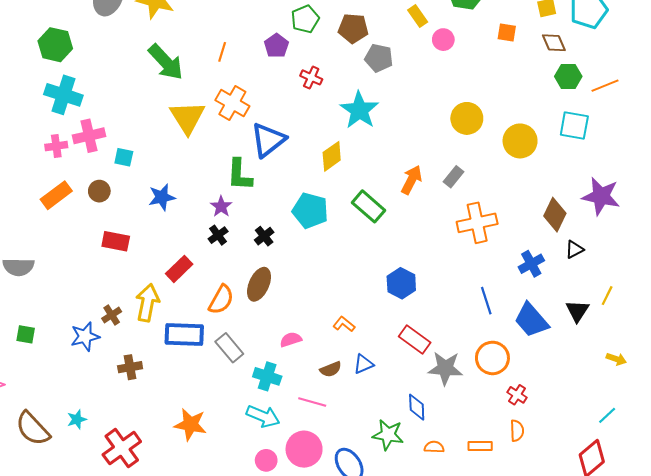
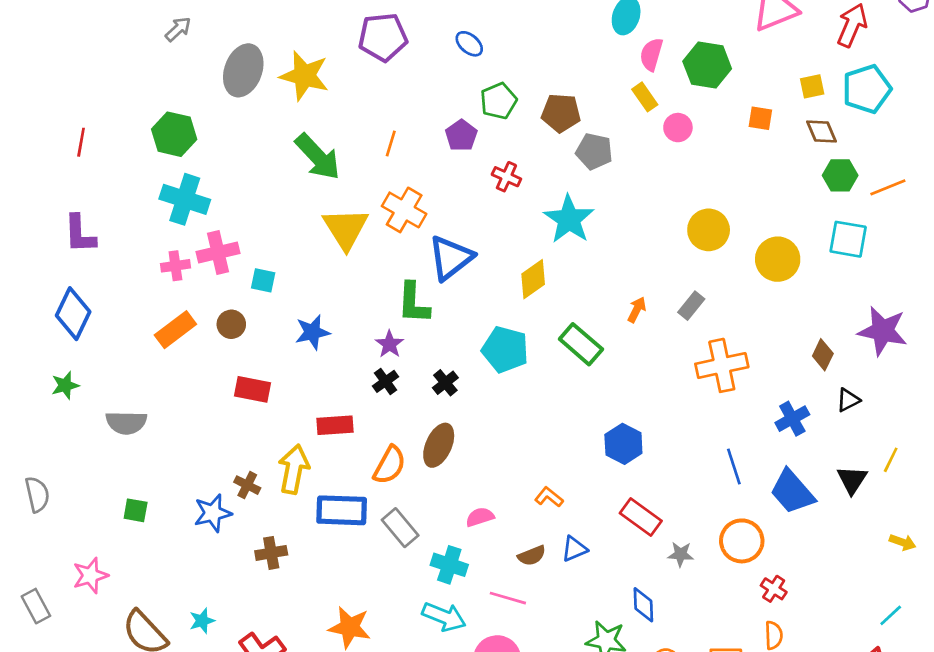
orange arrow: (412, 180) -> (637, 310), size x0.7
brown diamond: (555, 215) -> (823, 355), size x0.7
red rectangle: (179, 269) -> (335, 425), turned 40
brown cross: (112, 315) -> (247, 485), turned -30
gray star: (445, 368) -> (681, 554), size x0.6

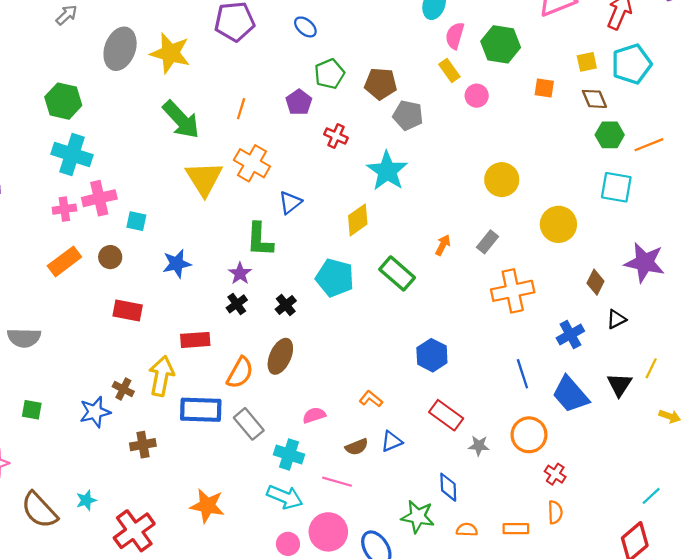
blue triangle: (451, 258) -> (290, 203), size x0.6
yellow circle: (778, 259) -> (558, 224), moved
yellow arrow: (903, 542) -> (670, 416), moved

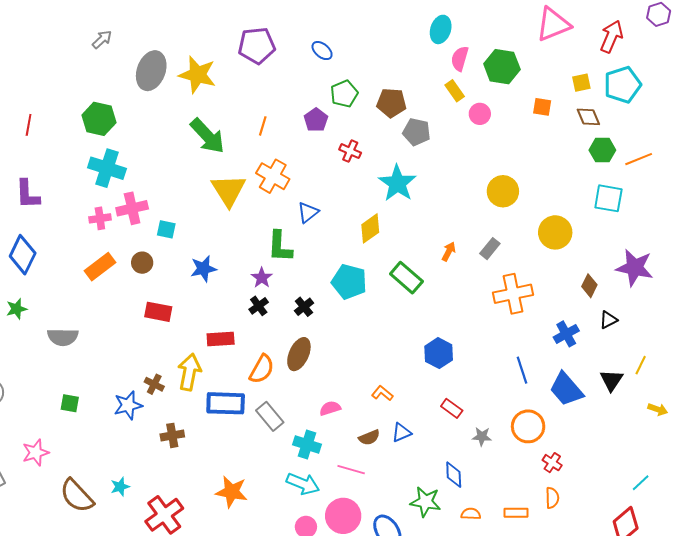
red rectangle: (446, 415) -> (452, 408), size x0.7

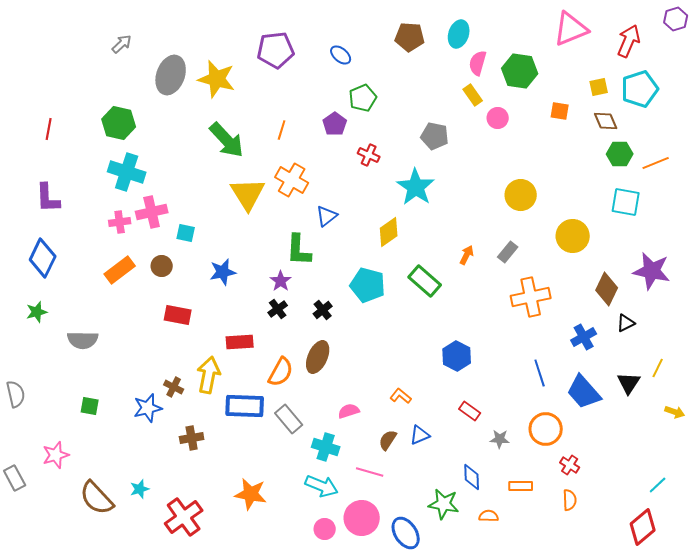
brown pentagon: (391, 103) -> (410, 37), moved
brown diamond: (589, 286) -> (607, 289), size x1.4
brown semicircle: (369, 437) -> (388, 440), turned 145
orange rectangle: (516, 513) -> (521, 486), moved

